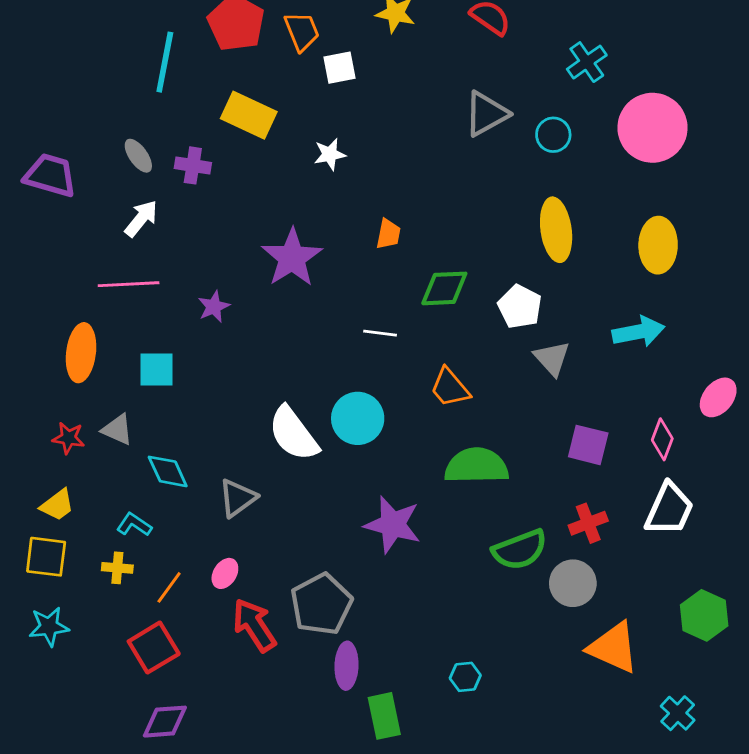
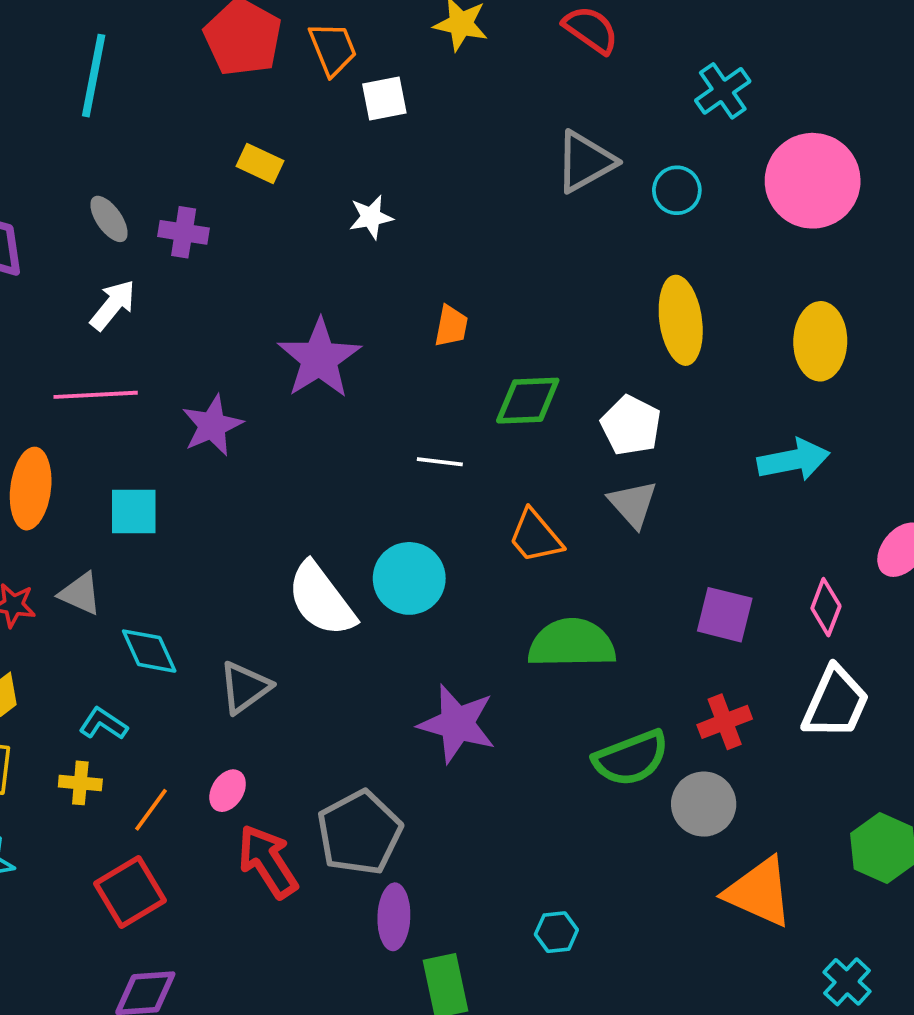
cyan line: (165, 62) -> (94, 76), moved
yellow rectangle: (249, 115) -> (260, 163), size x0.6
purple star: (214, 307) -> (212, 425), size x1.4
gray triangle: (552, 358) -> (633, 504), moved

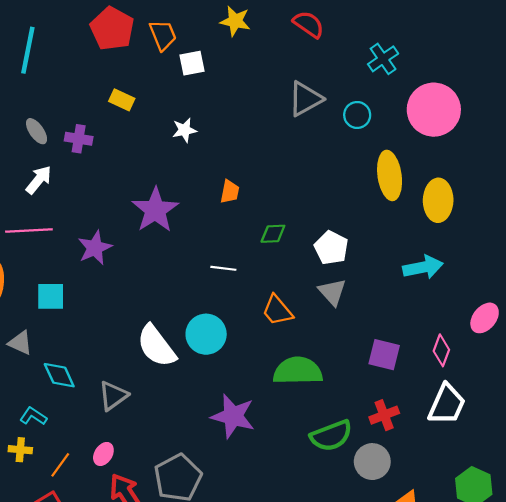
yellow ellipse: (681, 320) -> (390, 175), moved
green diamond: (528, 401) -> (273, 234), size x0.7

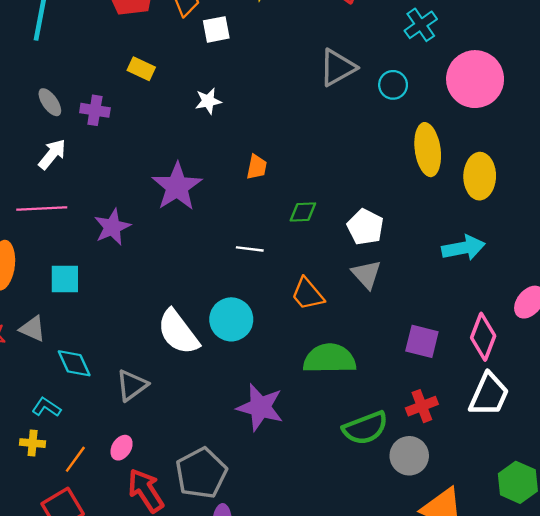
pink diamond: (441, 350) -> (483, 337), size x1.4

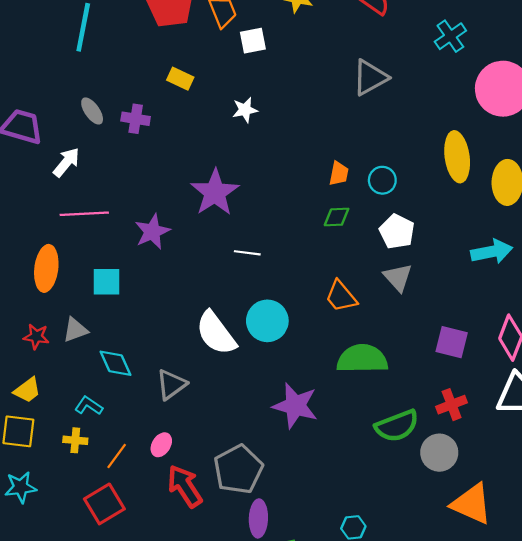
cyan circle: (393, 85) -> (382, 180), moved
white arrow: (52, 154) -> (66, 162), moved
orange trapezoid: (257, 167) -> (339, 173), moved
white line: (250, 249) -> (247, 253), moved
gray triangle: (33, 329) -> (75, 330), turned -44

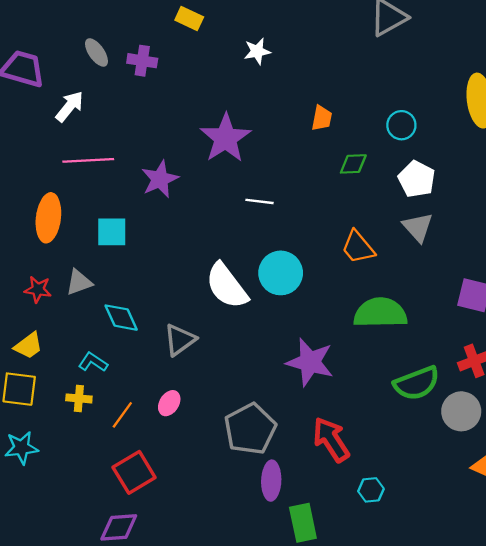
orange trapezoid: (339, 173) -> (322, 118), moved
red arrow: (185, 486) -> (331, 440), moved
red square: (104, 504) -> (134, 472), moved

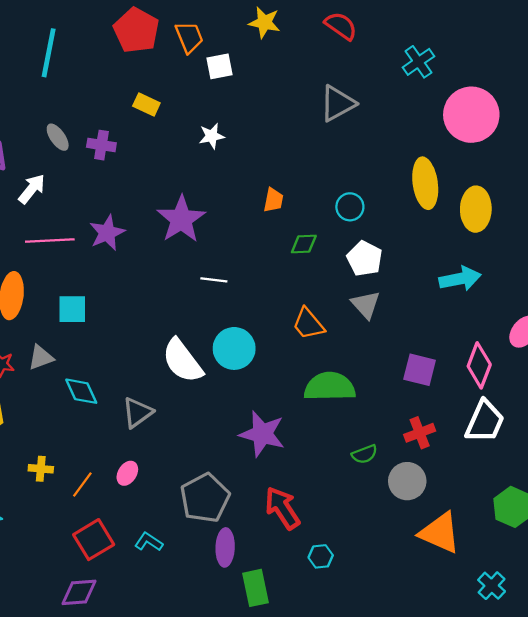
purple star: (160, 179) -> (107, 233), moved
cyan L-shape: (93, 362) -> (149, 542), moved
green semicircle: (417, 383) -> (365, 454), size x0.6

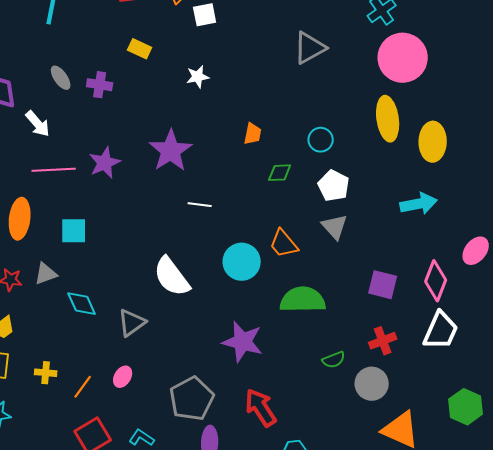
pink circle: (471, 115) -> (403, 58), moved
white arrow: (32, 189) -> (38, 124), turned 100
cyan circle: (234, 348) -> (242, 262), moved

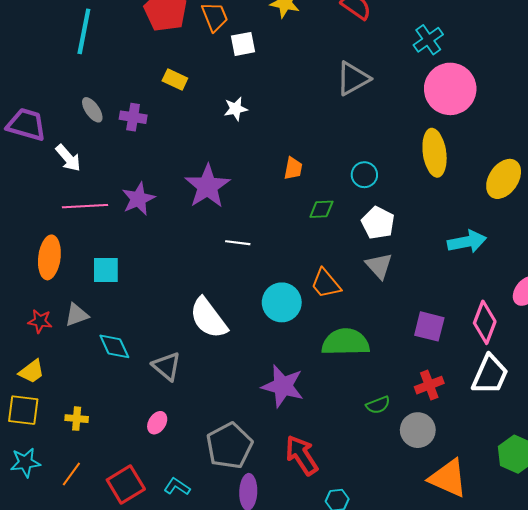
yellow ellipse: (433, 142) -> (504, 179), moved, turned 33
gray triangle: (132, 323) -> (167, 366), turned -44
orange line: (83, 387) -> (71, 474), moved

